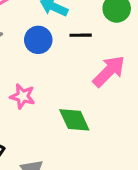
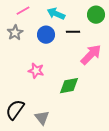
green diamond: (74, 120) -> (69, 86), turned -75

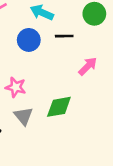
pink arrow: (91, 55) -> (88, 66), size x0.7
gray triangle: (42, 118) -> (24, 116), moved

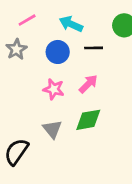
pink arrow: (88, 66) -> (88, 84), moved
pink star: (16, 87) -> (54, 89), moved

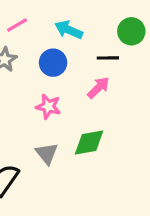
black line: (94, 48) -> (108, 58), moved
pink arrow: (88, 84) -> (98, 88), moved

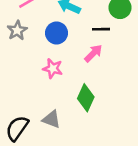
green diamond: (89, 142) -> (86, 98), turned -56
gray triangle: (47, 153) -> (51, 119), moved, turned -30

